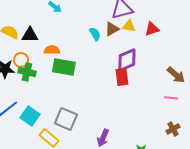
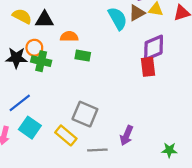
cyan semicircle: (95, 34) -> (118, 18), size x1.5
green rectangle: (64, 67) -> (83, 56), size x0.6
cyan square: (30, 116) -> (30, 128), moved

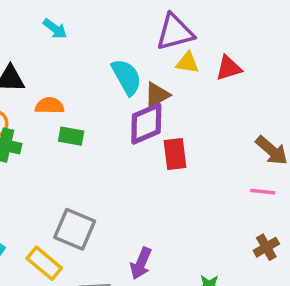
brown triangle: (137, 13) -> (157, 95), moved
purple diamond: (154, 48) -> (146, 124), moved

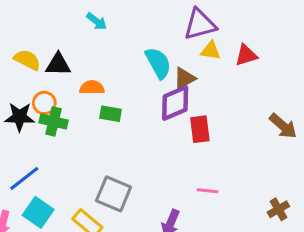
pink line: (263, 192) -> (208, 191), moved

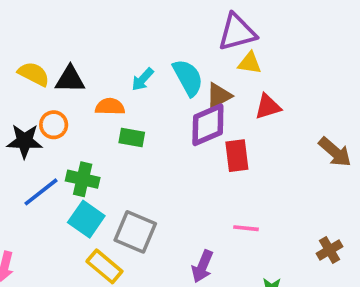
cyan arrow: (97, 21) -> (143, 79), moved, turned 95
red triangle: (246, 55) -> (268, 107), moved
green cross: (54, 121) -> (83, 179), moved
blue line: (24, 178) -> (41, 192), moved
cyan square: (38, 212) -> (86, 219), moved

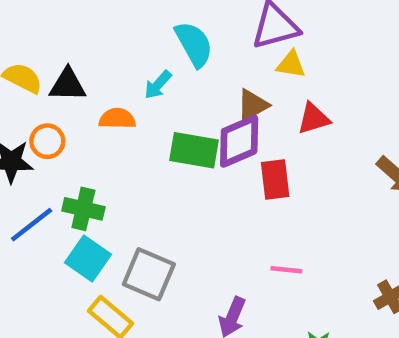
cyan semicircle: (188, 78) -> (194, 44), moved
green rectangle: (132, 137) -> (194, 150), moved, size x1.5

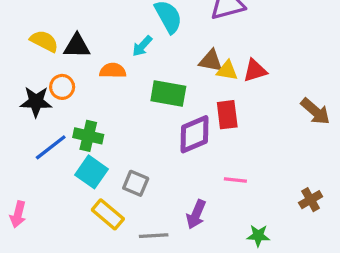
yellow triangle: (291, 65) -> (227, 71), moved
brown triangle: (253, 105) -> (211, 61), turned 40
purple diamond: (239, 141) -> (194, 134), moved
gray square: (149, 274) -> (136, 183), size x0.7

